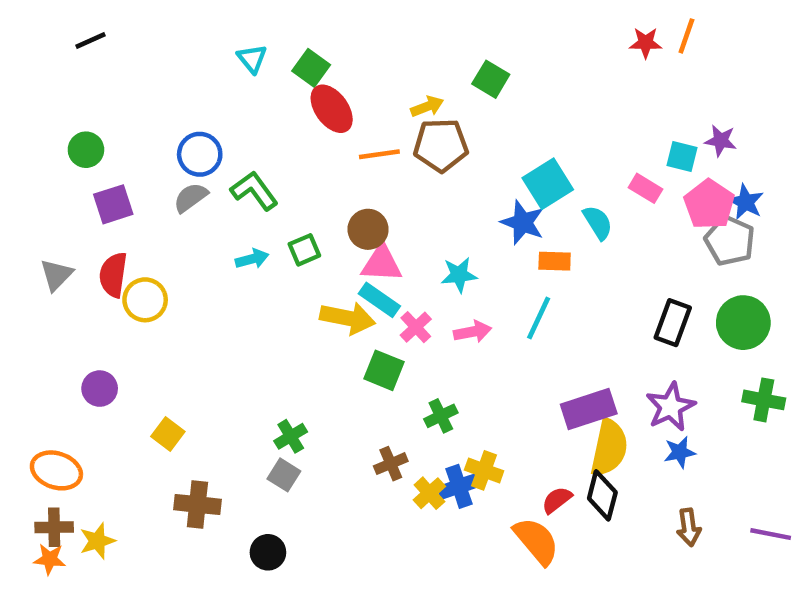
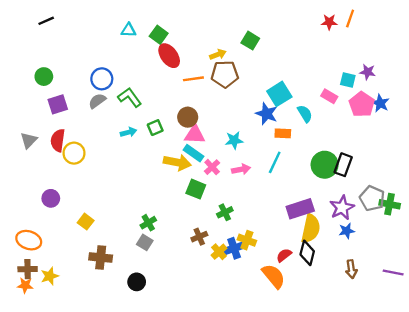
cyan triangle: (252, 59) -> (129, 30), turned -49
gray pentagon: (730, 241) -> (372, 198), moved
green circle: (743, 323) -> (325, 165), moved

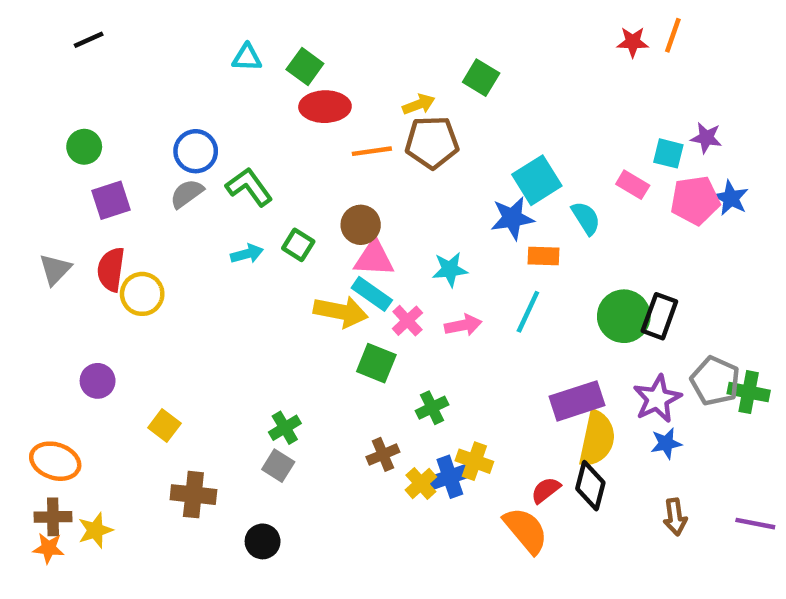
red ellipse: (169, 56) -> (325, 107), turned -55
pink pentagon: (362, 104) -> (695, 200), turned 30
blue star: (267, 114) -> (512, 218), turned -30
green square: (155, 128) -> (298, 245), turned -35

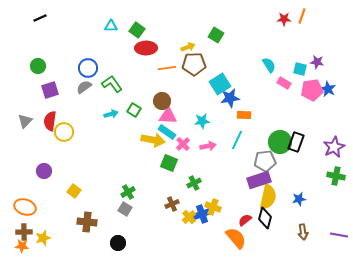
cyan square: (537, 180) -> (220, 84), moved
cyan semicircle: (586, 218) -> (269, 65), moved
gray pentagon: (715, 381) -> (265, 161), moved, turned -30
purple star: (657, 399) -> (334, 147), moved

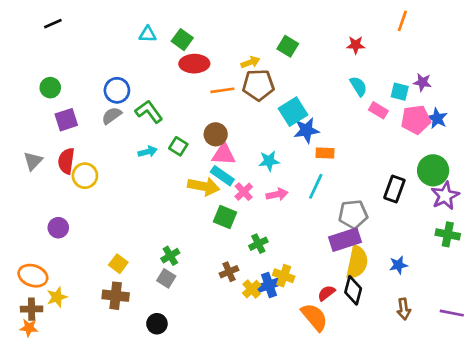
red star: (284, 19) -> (356, 45), moved
green circle: (280, 142) -> (433, 170), moved
yellow square: (74, 191) -> (118, 264), moved
yellow star: (43, 238) -> (57, 297), moved

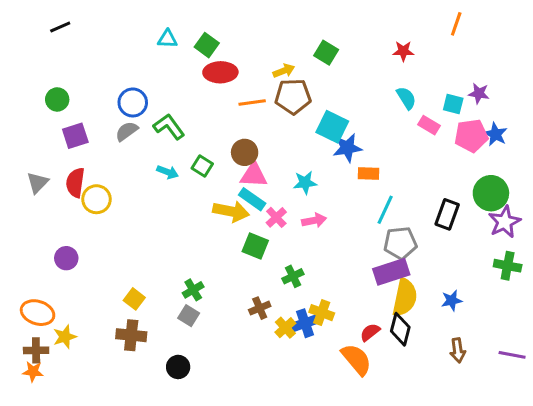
cyan square: (293, 112) -> (332, 127), turned -32
cyan arrow: (148, 152) -> (168, 172), turned 36
cyan line: (316, 186) -> (385, 210), moved

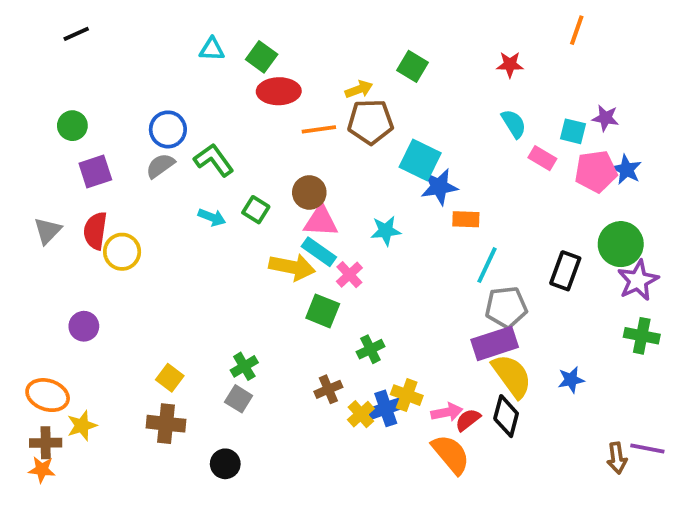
pink arrow: (314, 220) -> (447, 412), moved
yellow semicircle: (405, 297) -> (512, 376), turned -48
brown arrow: (458, 350) -> (617, 458), moved

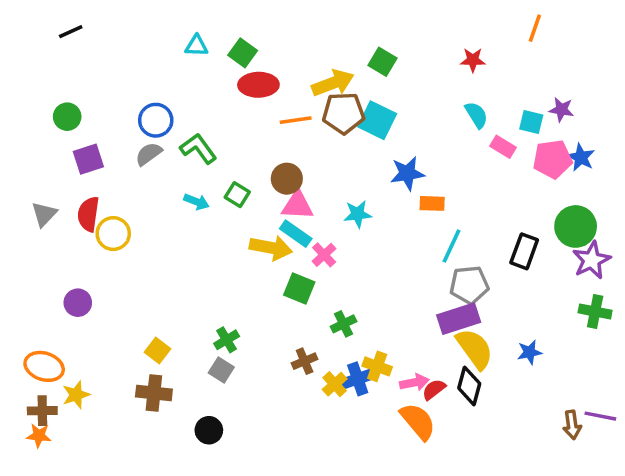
yellow arrow: (359, 89) -> (333, 83), size x1.6
cyan square: (420, 160) -> (377, 120), moved

